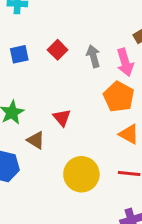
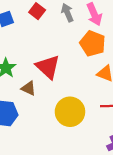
red triangle: (62, 118) -> (48, 67), size x1.6

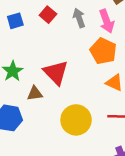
brown triangle: (29, 88) -> (35, 93), turned -35

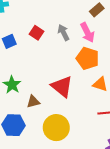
red triangle: (56, 72) -> (62, 87), moved
yellow circle: (76, 120) -> (56, 128), moved

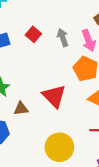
yellow circle: (56, 128) -> (59, 147), moved

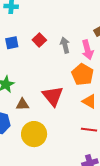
yellow circle: (59, 147) -> (34, 134), moved

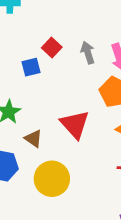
blue square: (12, 43) -> (31, 67), moved
brown triangle: (22, 104) -> (33, 139), turned 40

